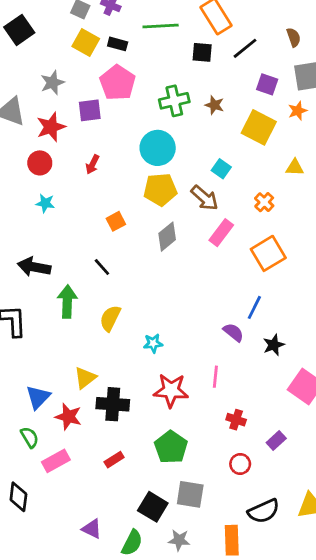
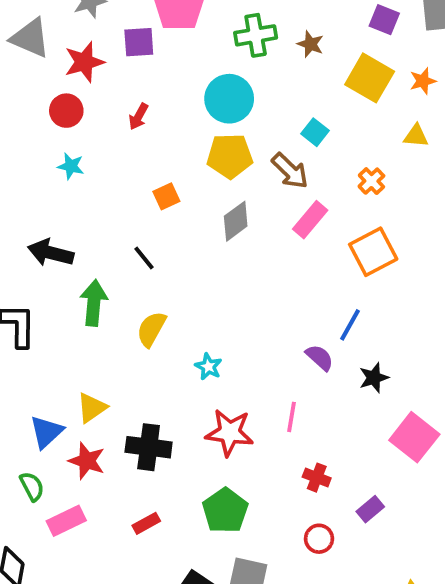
orange star: (298, 111) -> (423, 81), moved
cyan star: (153, 343) -> (208, 367), turned 30
yellow triangle: (85, 378) -> (92, 408), moved

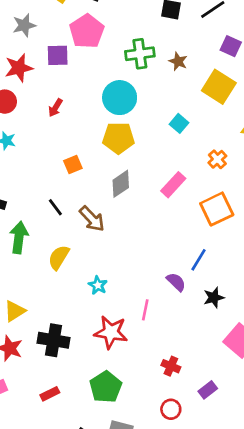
brown arrow: (290, 171) -> (92, 219), moved
pink line: (291, 417) -> (145, 310), moved

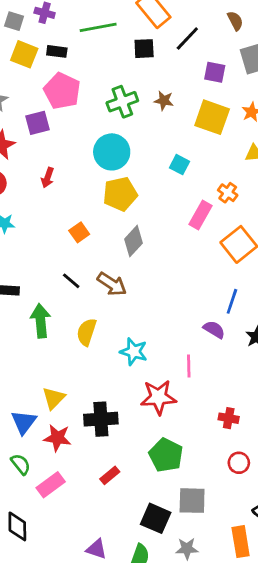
pink rectangle: (173, 185) -> (200, 215), moved
cyan star: (98, 285) -> (134, 352), size x1.4

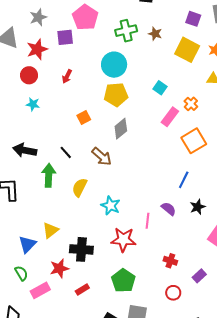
cyan square: (179, 165) -> (160, 88), moved
black line: (71, 281) -> (66, 152), moved
purple semicircle: (214, 330) -> (169, 209), moved
red star: (57, 438) -> (59, 268), moved, turned -30

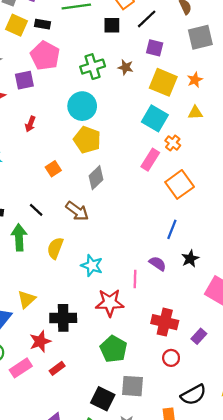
purple square: (193, 19) -> (155, 48), moved
cyan square: (160, 88) -> (155, 118), moved, size x1.6
yellow pentagon: (116, 95) -> (87, 140), turned 30
red cross: (170, 261) -> (165, 322), size x1.6
red rectangle: (82, 289) -> (57, 368), moved

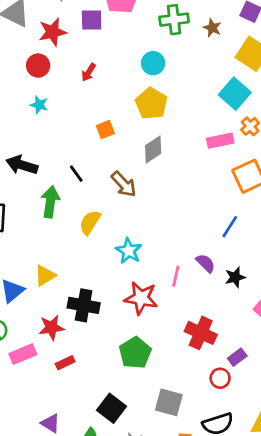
cyan circle: (82, 106) -> (153, 63), size x0.7
pink rectangle: (150, 160) -> (220, 141), turned 35
black star: (190, 259) -> (235, 277), moved
red circle: (171, 358) -> (220, 378), moved
gray square: (132, 386) -> (169, 402), moved

